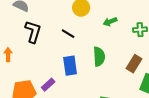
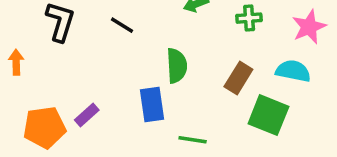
blue rectangle: (70, 66) -> (152, 104), moved

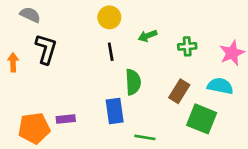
black line: (122, 25) -> (111, 52), moved, turned 48
orange arrow: (16, 62) -> (13, 62), moved
purple rectangle: (87, 115) -> (66, 119), turned 36

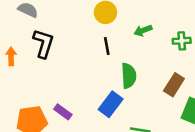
blue rectangle: (115, 111) -> (111, 104), turned 45
purple rectangle: (66, 119) -> (63, 112), turned 42

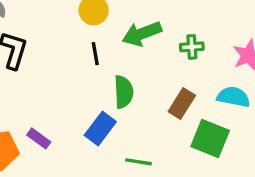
green arrow: (143, 31) -> (142, 34), size x1.6

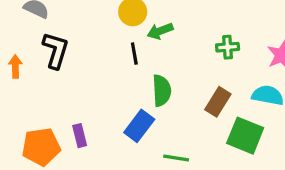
green arrow: (142, 34) -> (160, 31), moved, size x0.7
purple rectangle: (39, 138) -> (80, 136), turned 40

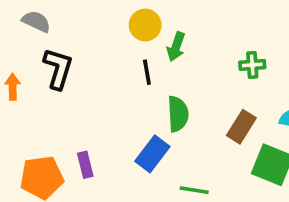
green arrow: (160, 31) -> (176, 47), turned -50

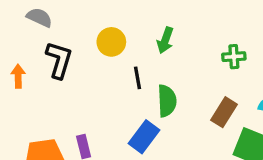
yellow circle: (145, 25) -> (111, 42), moved
black line: (147, 72) -> (137, 78), moved

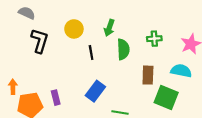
orange arrow: (18, 76) -> (13, 87), moved
green semicircle: (167, 101) -> (123, 49), moved
brown rectangle: (224, 112) -> (148, 75), turned -30

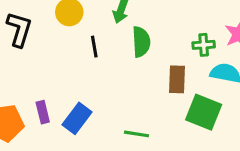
green cross: (154, 39) -> (204, 45), moved
blue rectangle: (95, 91) -> (77, 118), moved

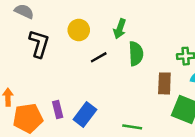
black line: (94, 47) -> (99, 57), turned 70

